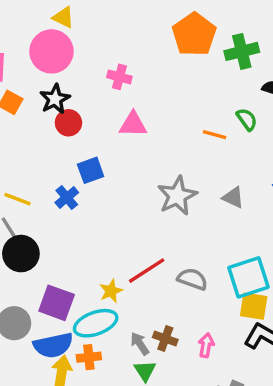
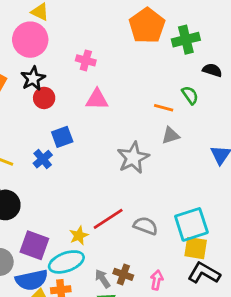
gray triangle: (233, 198) -> (171, 135), moved, turned -42

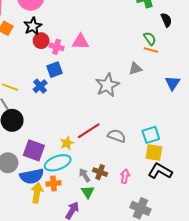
pink cross: (86, 60) -> (57, 47), moved
black semicircle: (212, 70) -> (166, 20), turned 48
orange line: (164, 108) -> (151, 50), moved
cyan square: (191, 224) -> (151, 135), size x0.7

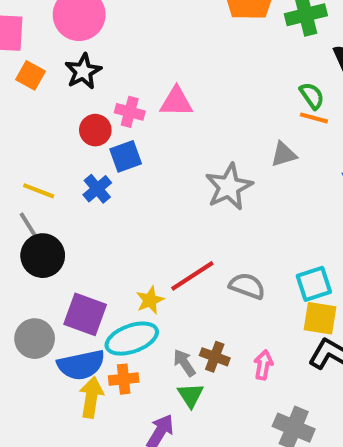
red circle: (41, 41) -> (95, 130), moved

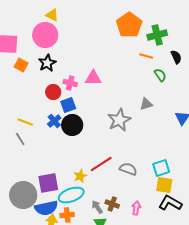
orange line: (314, 118) -> (146, 56), moved
black circle: (43, 256) -> (72, 125), moved
purple square: (85, 314) -> (48, 183), turned -30
gray circle: (35, 339) -> (23, 195), size x1.4

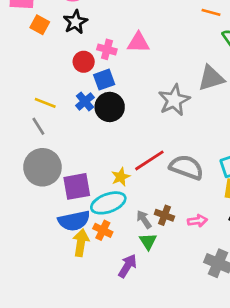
gray triangle: (146, 104) -> (211, 78), size x1.5
gray semicircle: (128, 169) -> (186, 167), size x1.4
gray circle: (23, 195) -> (42, 167), moved
pink arrow: (136, 208) -> (197, 221), turned 72
orange cross: (67, 215) -> (103, 230), turned 32

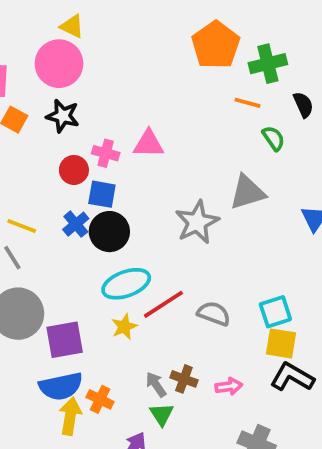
black star: (75, 22) -> (63, 116), turned -30
blue square: (104, 80) -> (102, 194), turned 30
gray semicircle: (186, 167) -> (214, 314), size x0.7
cyan ellipse: (108, 203) -> (126, 284), moved

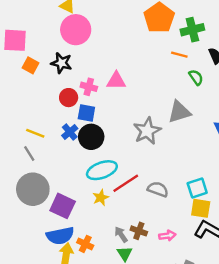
pink circle: (59, 64) -> (76, 30), moved
purple square: (65, 340) -> (63, 206), turned 35

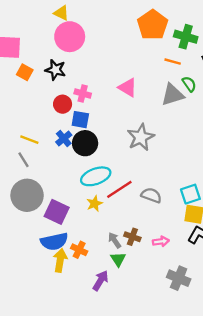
green cross: (192, 30) -> (186, 37), turned 30
pink triangle: (116, 81) -> (128, 88), moved, turned 30
gray triangle: (179, 112) -> (173, 95), moved

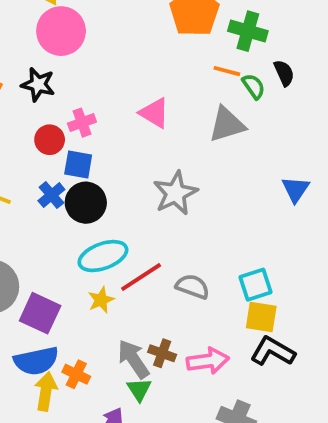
green semicircle: (189, 84) -> (254, 86), moved
pink cross: (83, 93) -> (82, 123), turned -35
gray arrow: (115, 240) -> (133, 359), size x1.5
pink arrow: (161, 241) -> (208, 361), size x1.5

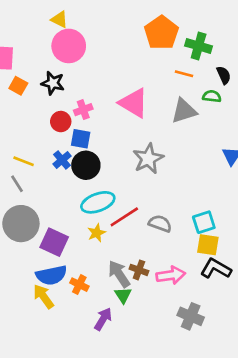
green semicircle: (254, 86) -> (212, 96), moved, turned -48
pink triangle: (154, 113) -> (134, 103), size x1.4
yellow arrow: (46, 391) -> (43, 296), moved, turned -45

